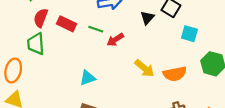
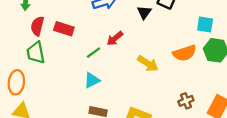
green line: (96, 29) -> (94, 53), moved, turned -48
cyan square: (189, 34) -> (205, 25), moved
orange semicircle: (175, 74) -> (185, 53), moved

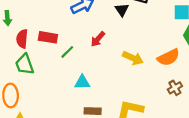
green line: (94, 53) -> (67, 52), moved
orange semicircle: (185, 53) -> (168, 57), moved
cyan triangle: (92, 80) -> (82, 82), turned 35

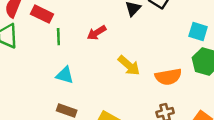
green line: (67, 52) -> (58, 37), turned -64

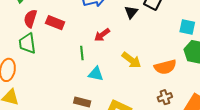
green line: (58, 37) -> (82, 53), moved
cyan triangle: (65, 75) -> (96, 74), moved

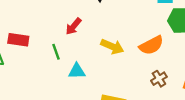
red rectangle: (55, 23) -> (18, 40), moved

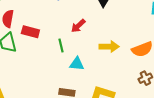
yellow arrow: (112, 47) -> (109, 47), turned -30

